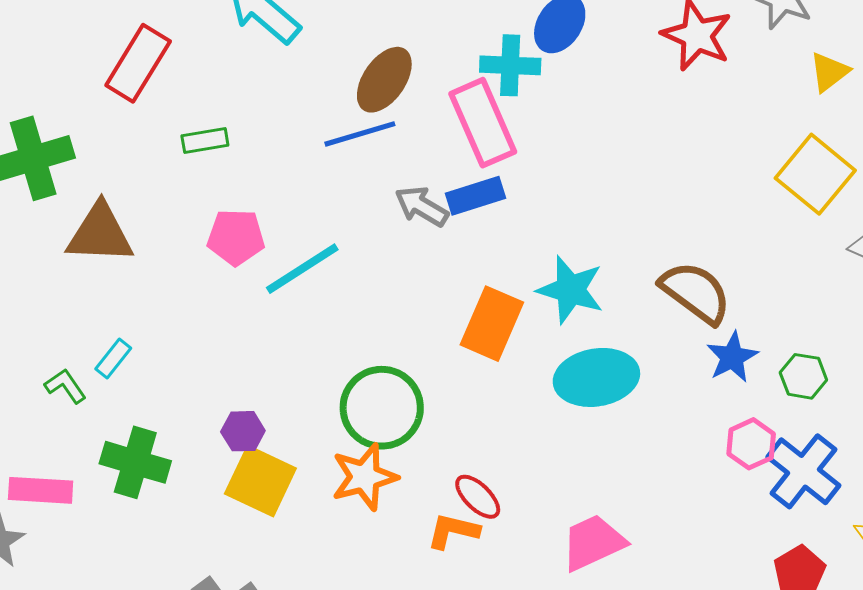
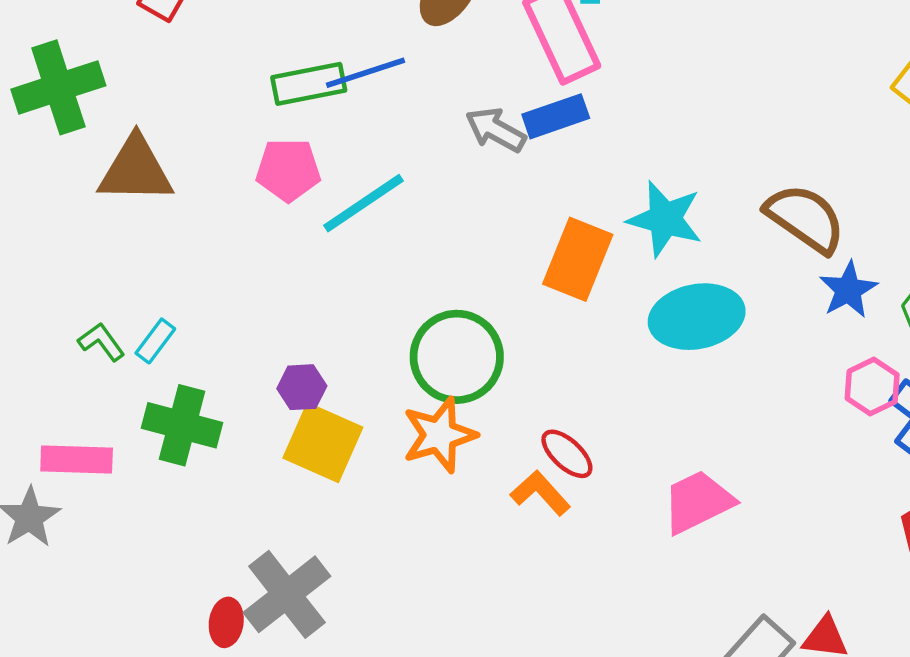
blue line: (360, 134) -> (365, 73), moved
green rectangle: (205, 141) -> (309, 84), moved, size x1.4
cyan rectangle: (113, 359) -> (155, 341), moved
orange L-shape: (453, 531) -> (540, 493), turned 36

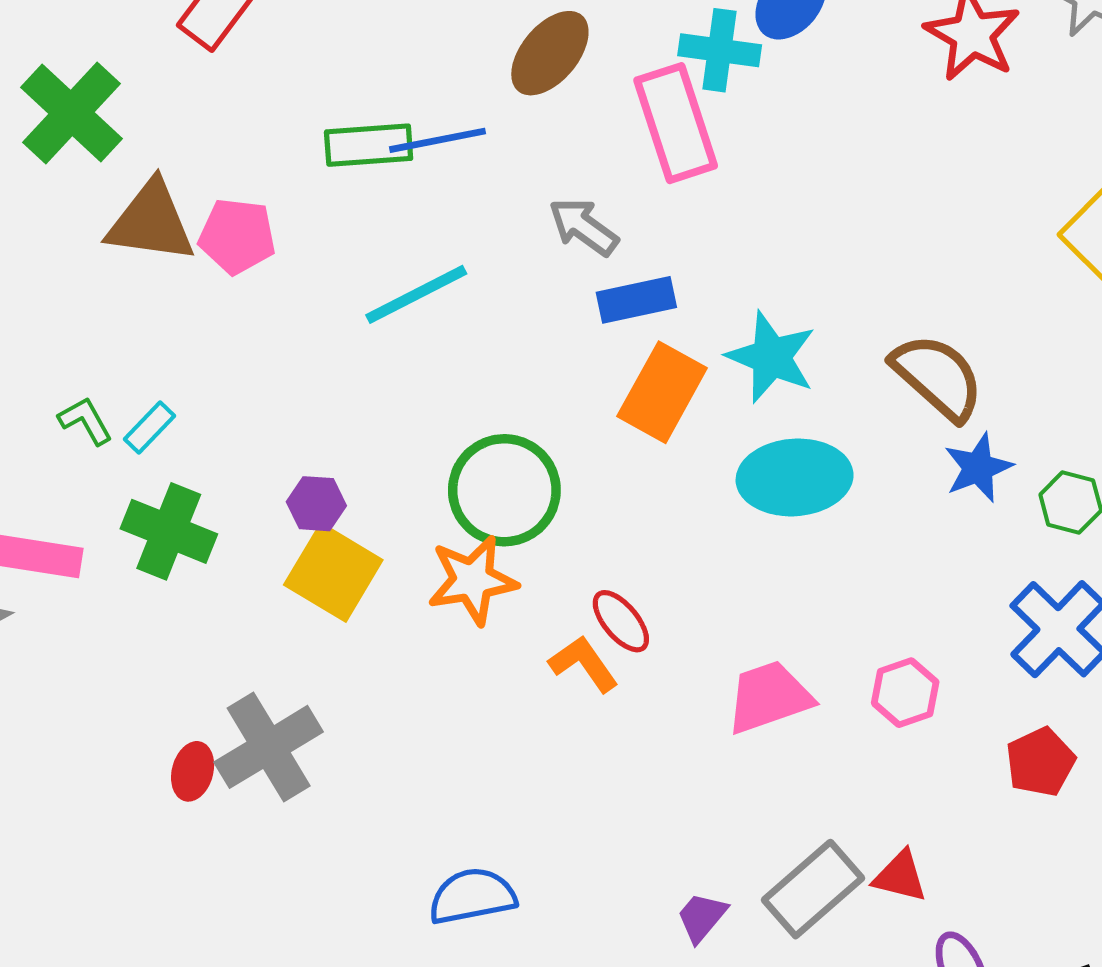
green cross: (58, 87) -> (72, 113), turned -36
blue rectangle: (556, 116) -> (636, 300), moved
pink pentagon: (288, 170) -> (237, 236), moved
pink hexagon: (872, 387) -> (905, 693), moved

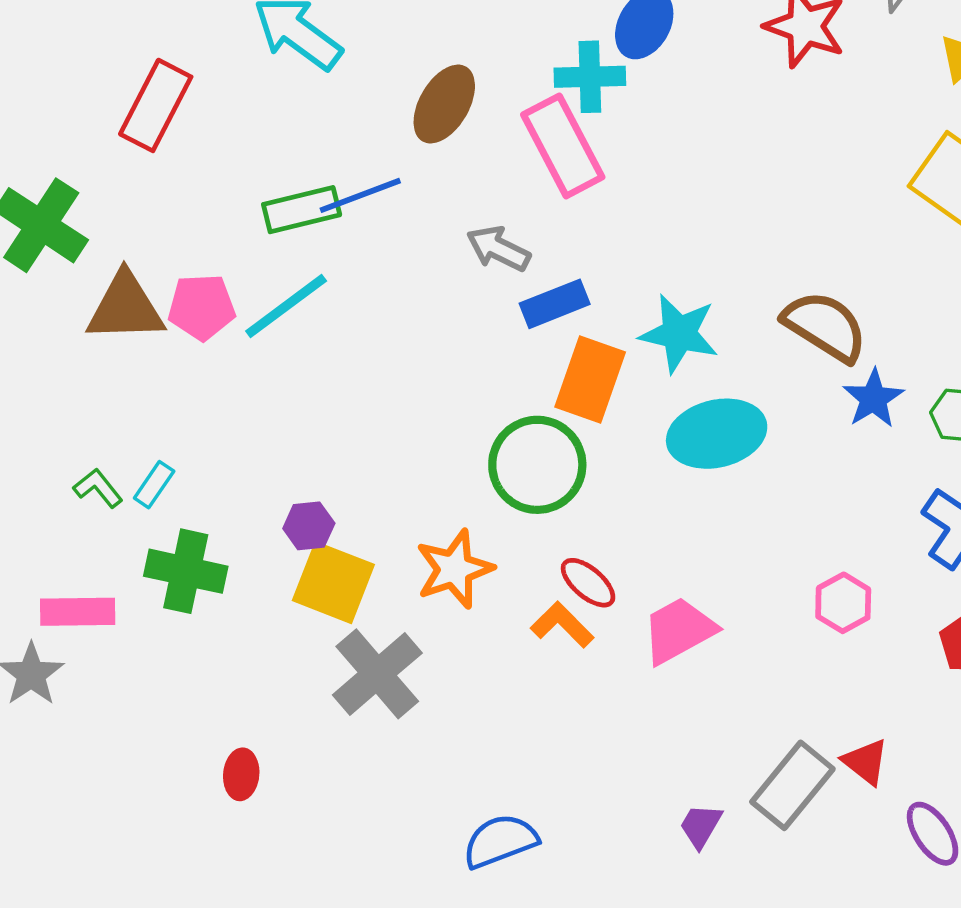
cyan line: (416, 294) -> (286, 306), moved
green circle: (504, 490) -> (537, 465), moved
pink trapezoid: (769, 697) -> (679, 630), moved
gray cross: (269, 747) -> (377, 674), moved
red triangle: (900, 876) -> (866, 762), turned 34

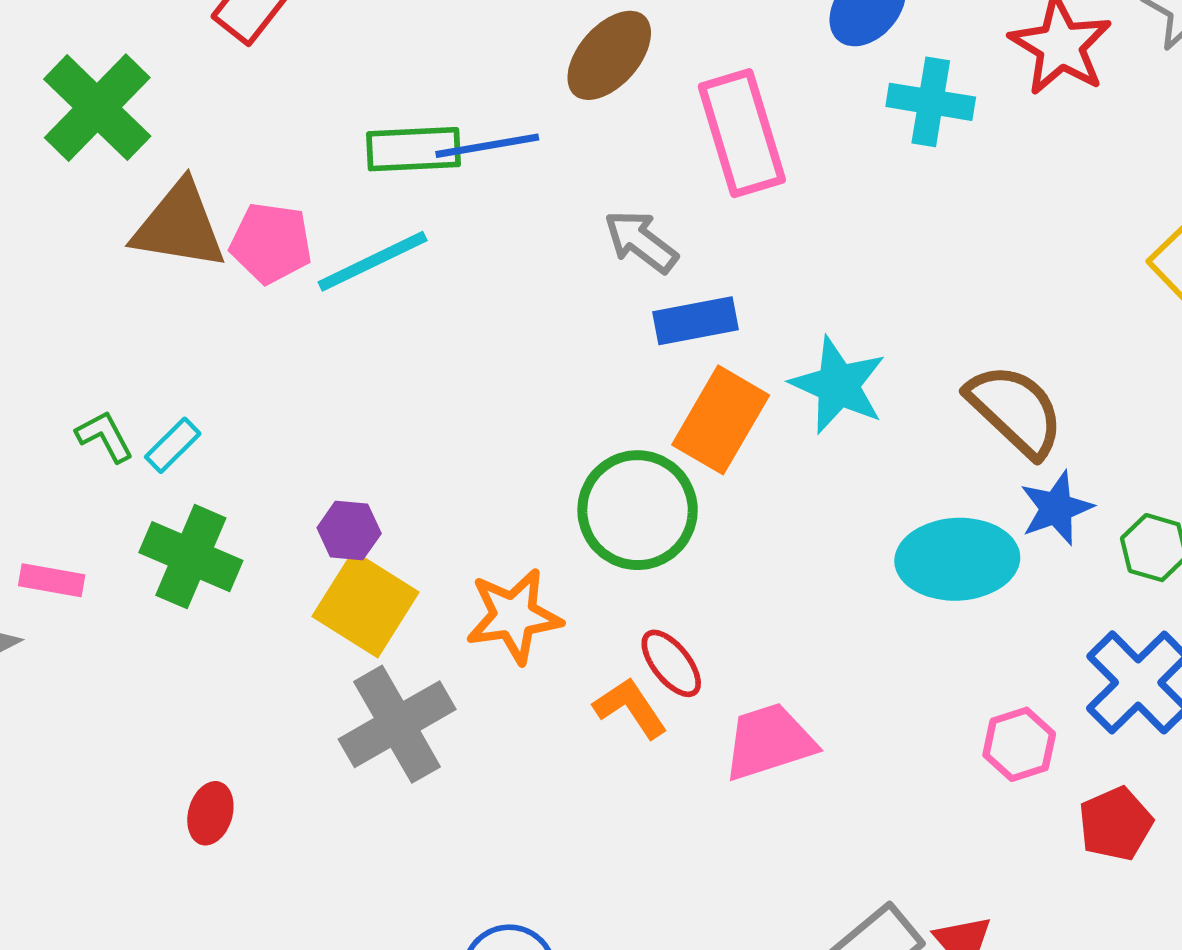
cyan cross: (590, 77) -> (931, 102), moved
cyan ellipse: (717, 434) -> (957, 559), moved
pink hexagon: (843, 603) -> (1019, 744), moved
pink rectangle: (78, 612) -> (52, 580), size x0.7

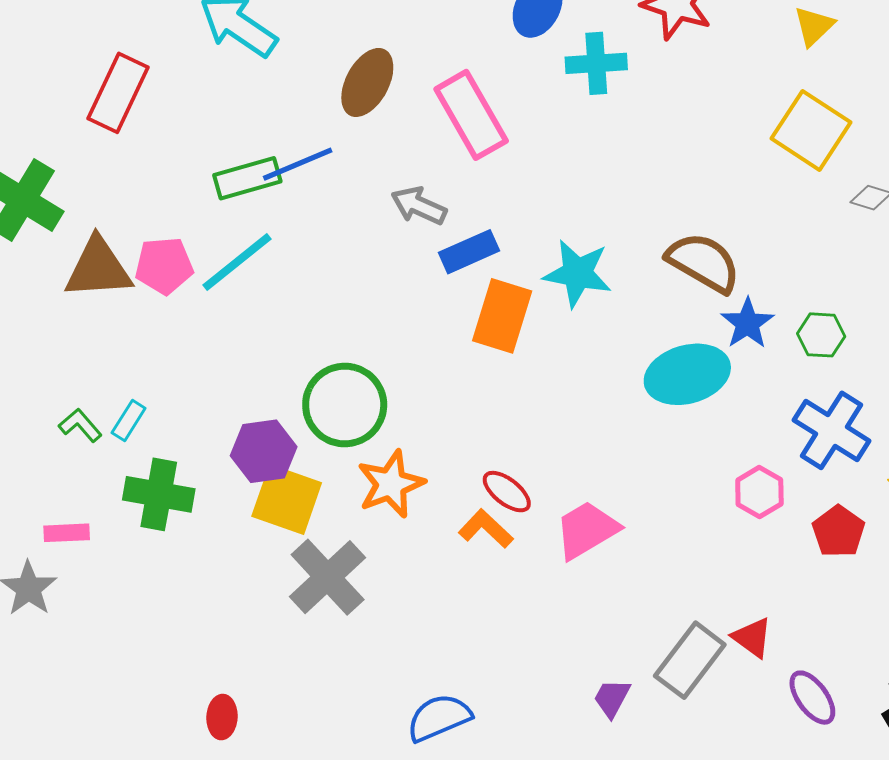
green circle: (638, 510) -> (345, 405), moved
purple hexagon: (349, 531) -> (264, 451), size x1.5
red ellipse: (210, 813) -> (222, 717), moved

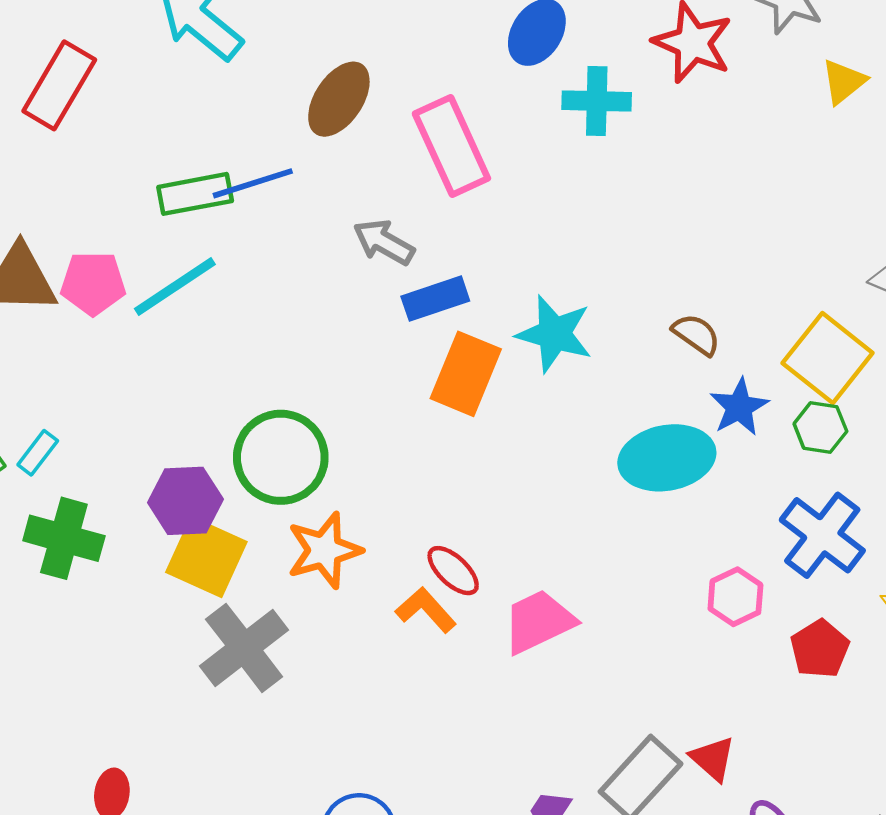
yellow square: (811, 130) -> (828, 358), moved
brown semicircle: (703, 262) -> (696, 334), size x0.6

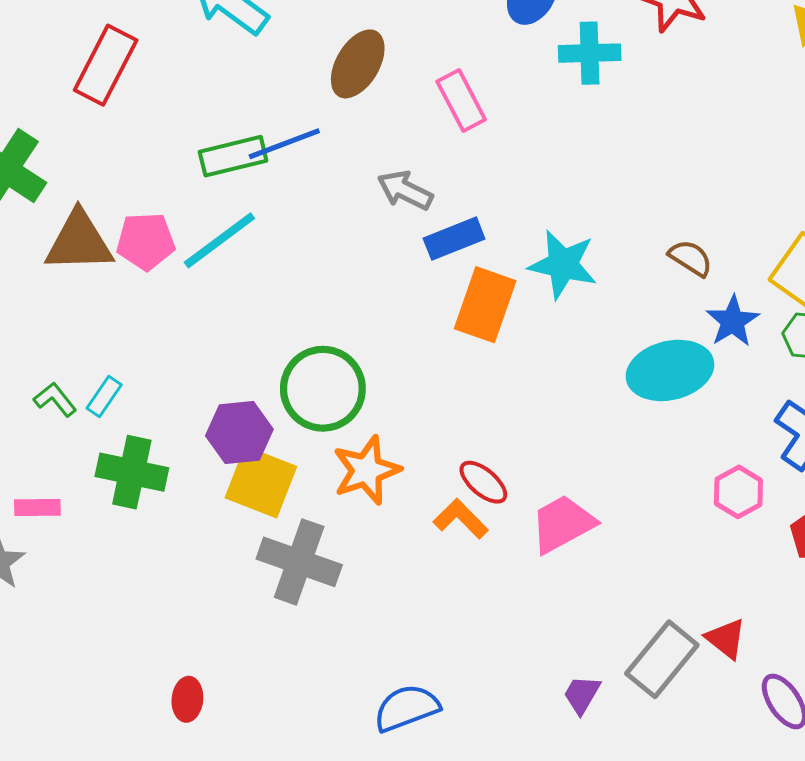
pink rectangle: (451, 146) -> (461, 101), size x0.7
gray cross: (244, 648) -> (299, 562), turned -30

